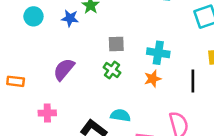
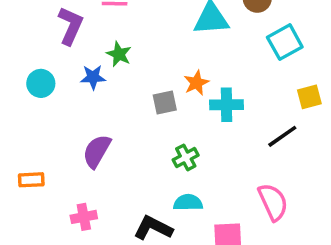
green cross: (112, 70) -> (186, 157), moved, turned 36
orange star: (153, 79) -> (196, 83), moved
black line: (193, 81) -> (282, 136), turned 65

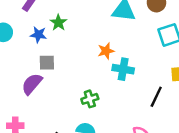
gray square: (165, 102) -> (47, 63), moved
black line: (282, 136) -> (156, 97), turned -40

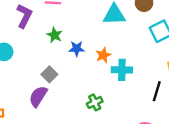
blue star: (38, 35) -> (77, 49), moved
gray square: (47, 63) -> (49, 74), turned -35

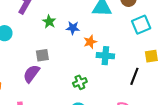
blue star: (77, 49) -> (73, 28), moved
gray square: (49, 74) -> (42, 55), turned 32

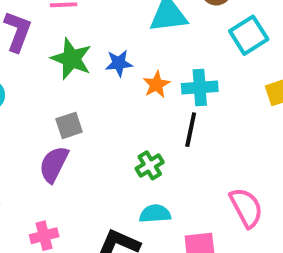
green star: (49, 22) -> (71, 59), size x1.5
cyan cross: (105, 56) -> (200, 88), moved
black line: (134, 76) -> (191, 130), moved

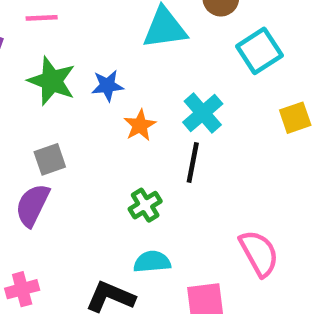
orange star: (156, 85) -> (140, 125), moved
cyan cross: (200, 88) -> (203, 113), turned -36

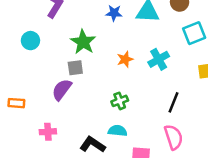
green star: (52, 81) -> (83, 42), moved
blue star: (107, 86) -> (114, 13), moved
black line: (193, 162) -> (174, 102), moved

